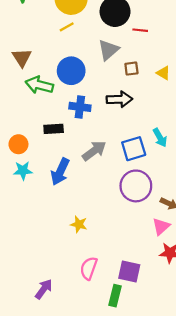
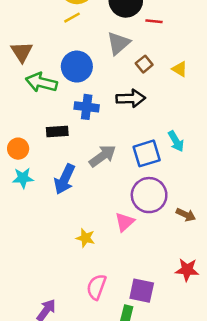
brown square: (131, 69) -> (144, 64), turned -32
pink triangle: (161, 227) -> (125, 222), moved

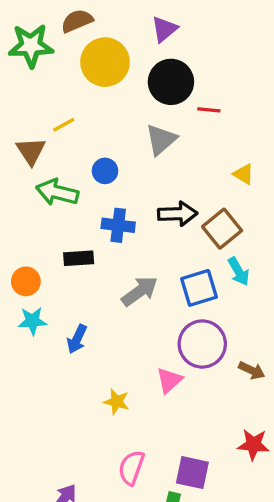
yellow line: (72, 18) -> (64, 125), moved
brown square: (144, 64) -> (222, 229), moved, size x1.6
blue circle: (77, 67) -> (105, 171), size x0.6
blue arrow: (65, 179) -> (77, 339), moved, size x0.7

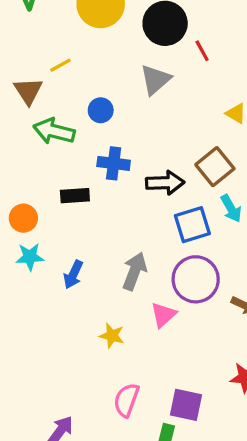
red line: (209, 110) -> (202, 51), turned 55
black arrow: (178, 214) -> (165, 183), moved
gray arrow: (140, 291) -> (134, 271), moved, turned -33

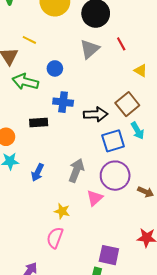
red line: (202, 51) -> (121, 44), moved
yellow line: (60, 65) -> (29, 40), turned 56
pink semicircle: (126, 400) -> (55, 238), moved

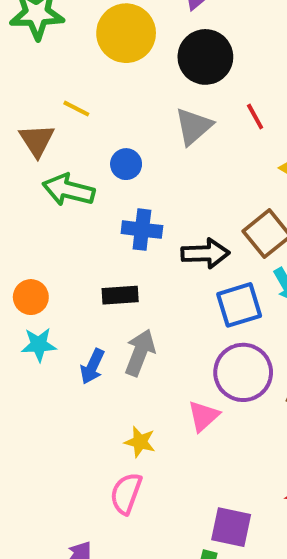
black rectangle: (39, 123) -> (120, 295), moved
gray arrow: (76, 170) -> (140, 353), moved

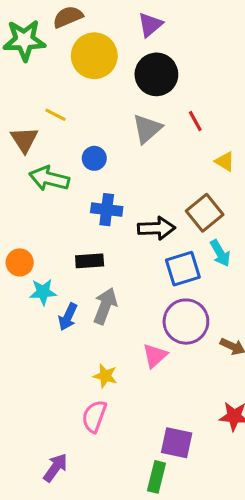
cyan star: (39, 345) -> (43, 292), moved

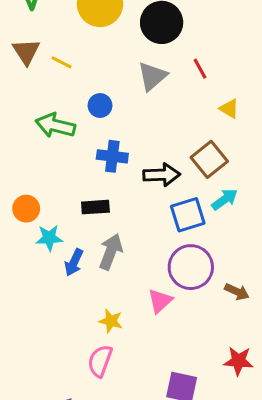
brown triangle: (24, 140) -> (26, 52), moved
cyan arrow: (220, 253) -> (225, 199), turned -96

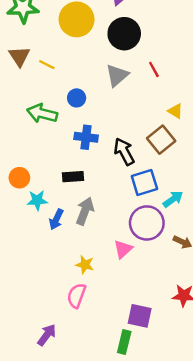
yellow triangle: (229, 109) -> (175, 111), moved
black arrow: (162, 175) -> (124, 152), turned -116
cyan arrow: (225, 199) -> (173, 199), moved

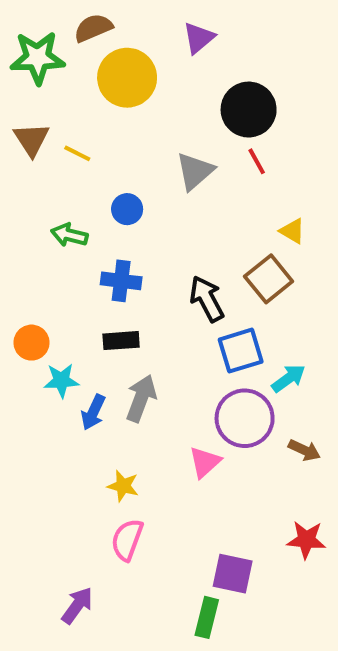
black circle: (124, 34) -> (249, 110), moved
green arrow: (42, 113) -> (69, 235), size x0.7
blue cross: (86, 137) -> (121, 281), moved
yellow star: (85, 265) -> (123, 486), moved

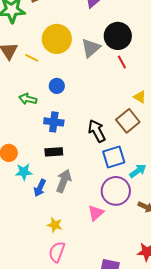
yellow circle: (127, 78) -> (57, 39), moved
gray triangle: (195, 171) -> (91, 48), moved

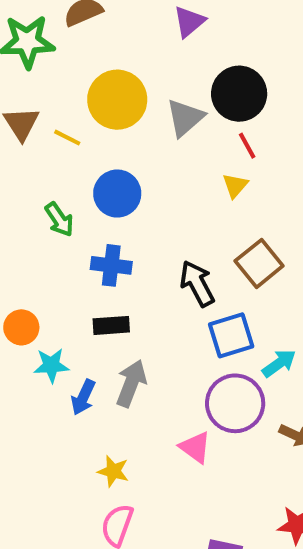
blue circle: (57, 86) -> (117, 194), size x1.5
yellow triangle: (140, 97) -> (235, 186), moved, turned 40
green arrow: (28, 99) -> (59, 219), turned -138
pink triangle: (96, 213) -> (195, 447), turned -42

